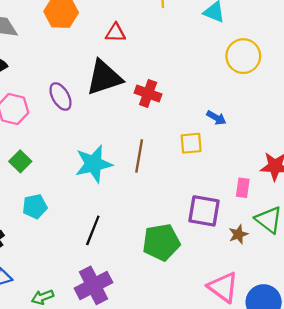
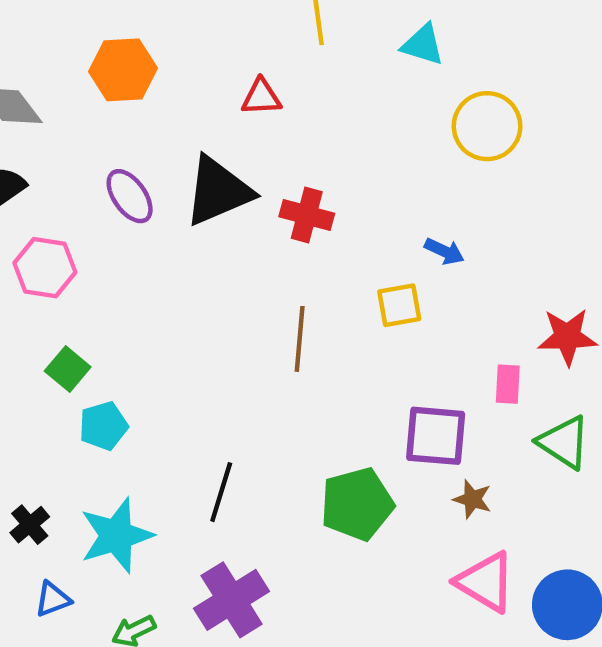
red triangle: (115, 33) -> (261, 97), moved
purple ellipse: (61, 97) -> (130, 196), moved
cyan star: (94, 164) -> (116, 535), moved
cyan pentagon: (35, 206) -> (103, 426), moved
brown star: (238, 234) -> (472, 499), moved, turned -30

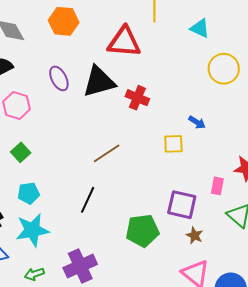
red triangle: (261, 97) -> (124, 42), size x1.8
brown line: (300, 339) -> (107, 153), moved, turned 44
cyan pentagon: (103, 426) -> (29, 193), moved
black line: (221, 492) -> (88, 200), moved

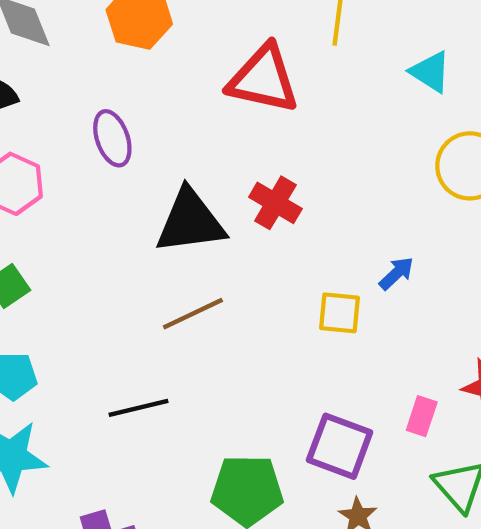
black triangle: (99, 82) -> (190, 222), moved
blue arrow: (197, 122) -> (396, 273), turned -84
black line: (88, 200) -> (138, 408), turned 44

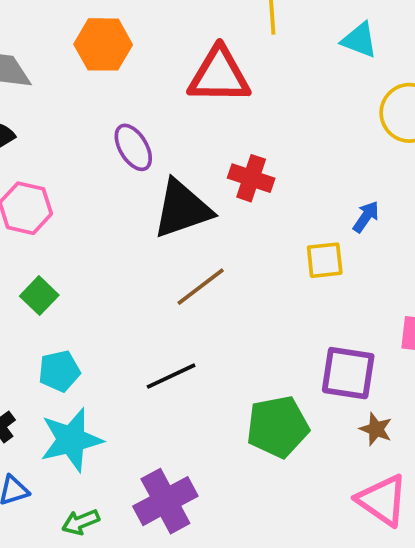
purple ellipse: (112, 138) -> (133, 147), moved

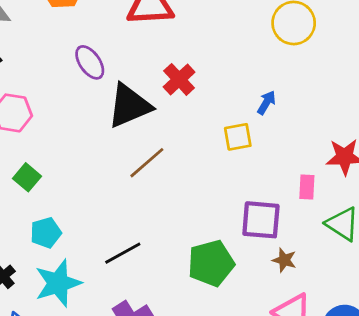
red cross: (251, 178) -> (179, 79), turned 32
black line: (171, 376) -> (123, 253), moved

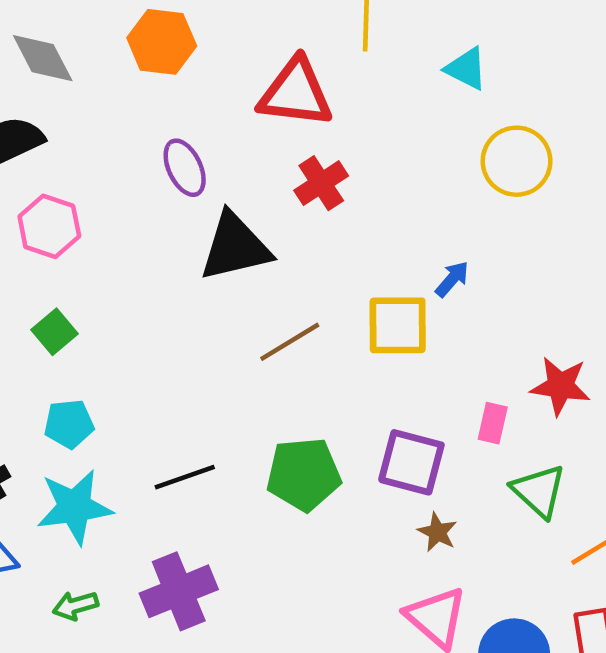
red cross: (179, 79) -> (321, 183), moved
yellow square: (238, 137) -> (398, 325), size x1.4
brown line: (147, 163) -> (290, 342), moved
green pentagon: (211, 263) -> (304, 474), moved

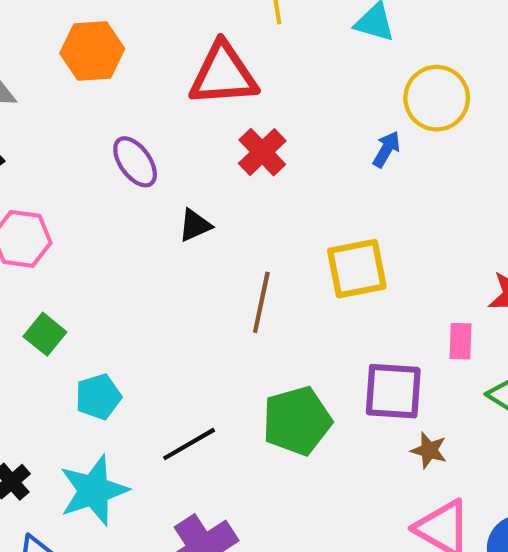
black triangle: (235, 247) -> (195, 225), size x0.5
blue arrow: (452, 279) -> (386, 149), moved
brown line: (290, 342) -> (261, 302), turned -36
cyan pentagon: (69, 424) -> (98, 397), moved

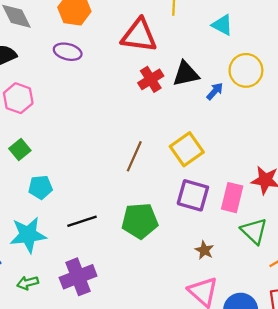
purple ellipse: (135, 162) -> (68, 52), moved, turned -52
black triangle: (195, 225) -> (186, 74), moved, size x1.5
yellow square: (357, 269) -> (187, 149), turned -36
pink rectangle: (461, 341) -> (232, 198), size x1.5
purple square: (393, 391) -> (193, 195), moved

